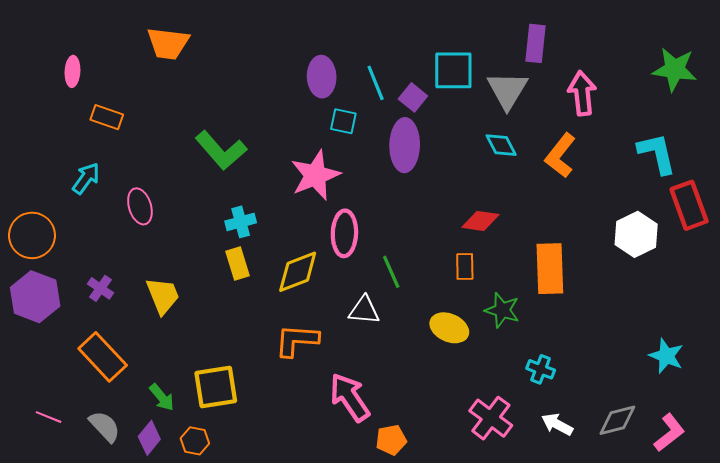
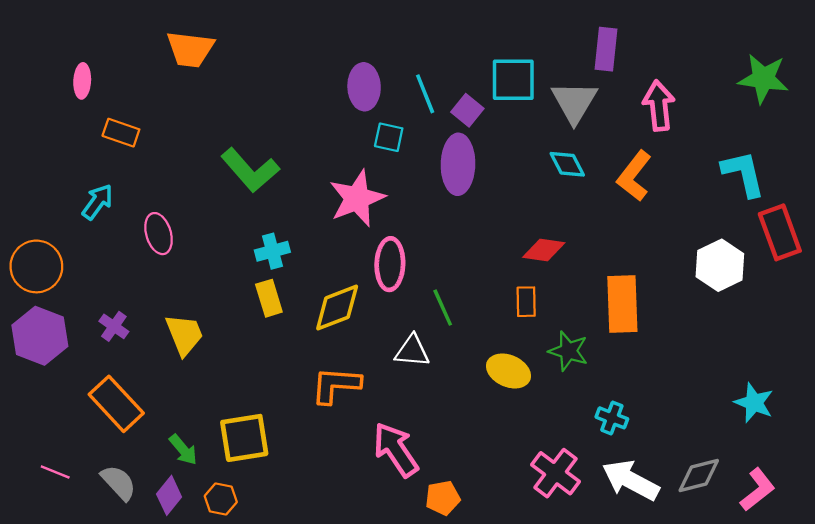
white arrow: (557, 424) -> (631, 480), size x1.6

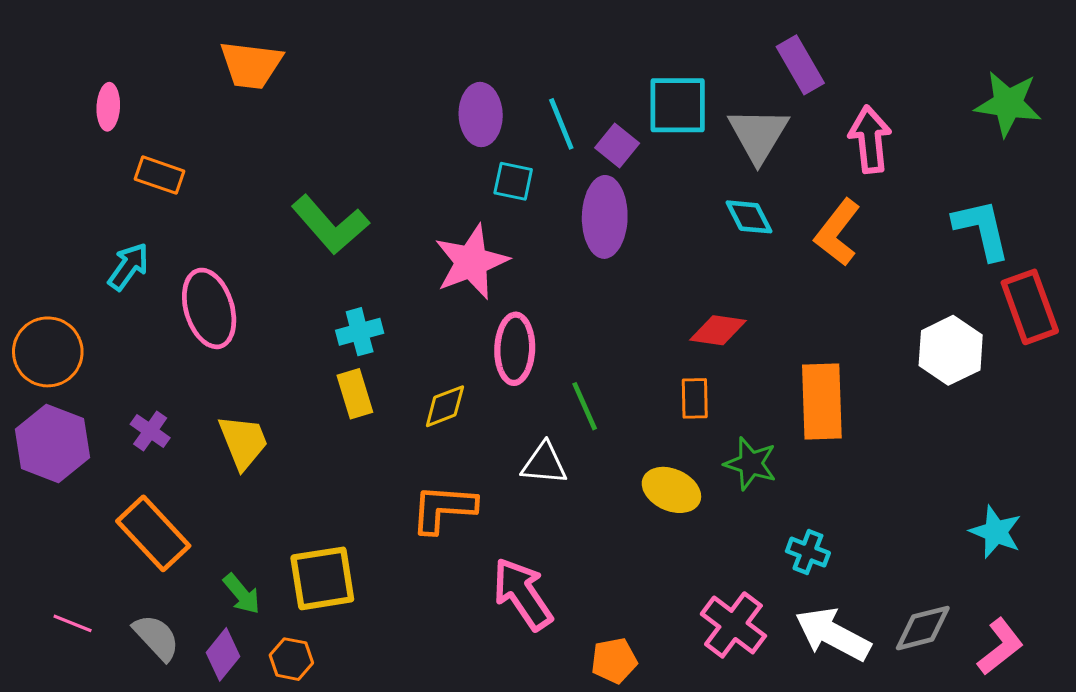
purple rectangle: (606, 49) -> (800, 65), turned -36
pink ellipse: (159, 234) -> (209, 308), size x1.4
yellow diamond: (337, 308) -> (445, 406), size x0.7
orange pentagon: (443, 498) -> (614, 661), moved

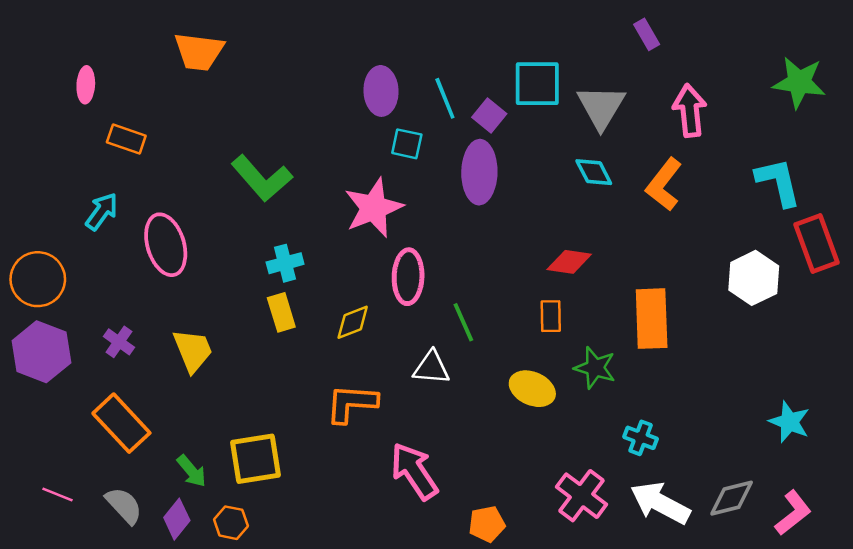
purple rectangle: (800, 65) -> (647, 34), moved, size x0.7

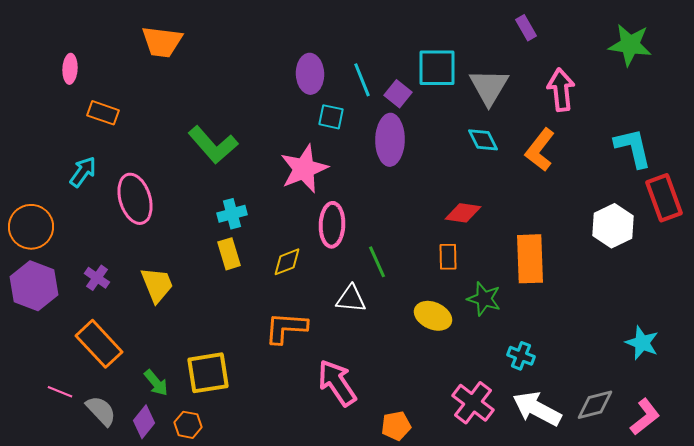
green star: (799, 82) -> (630, 45), moved
pink line: (57, 494) -> (60, 392), moved

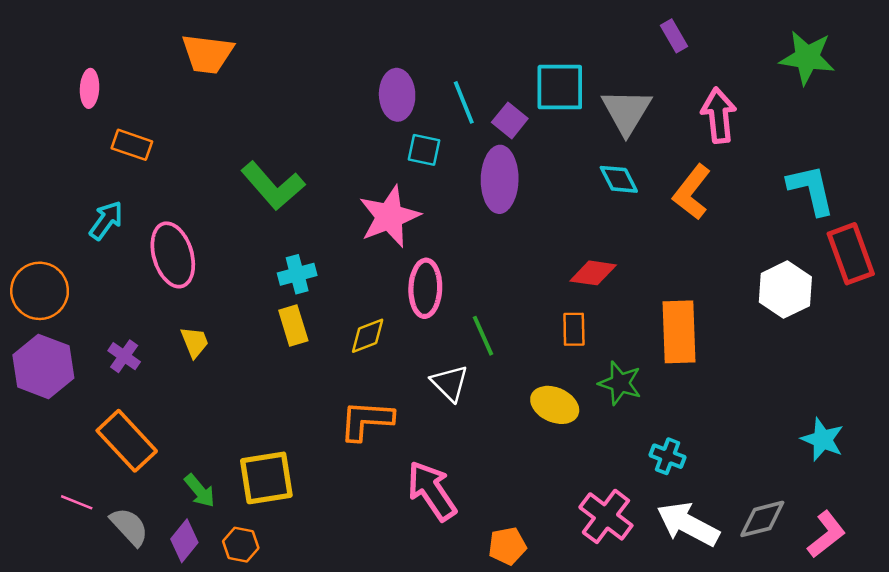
yellow trapezoid: (157, 285) -> (195, 342), moved, size x0.7
white triangle: (351, 299) -> (450, 383), turned 40

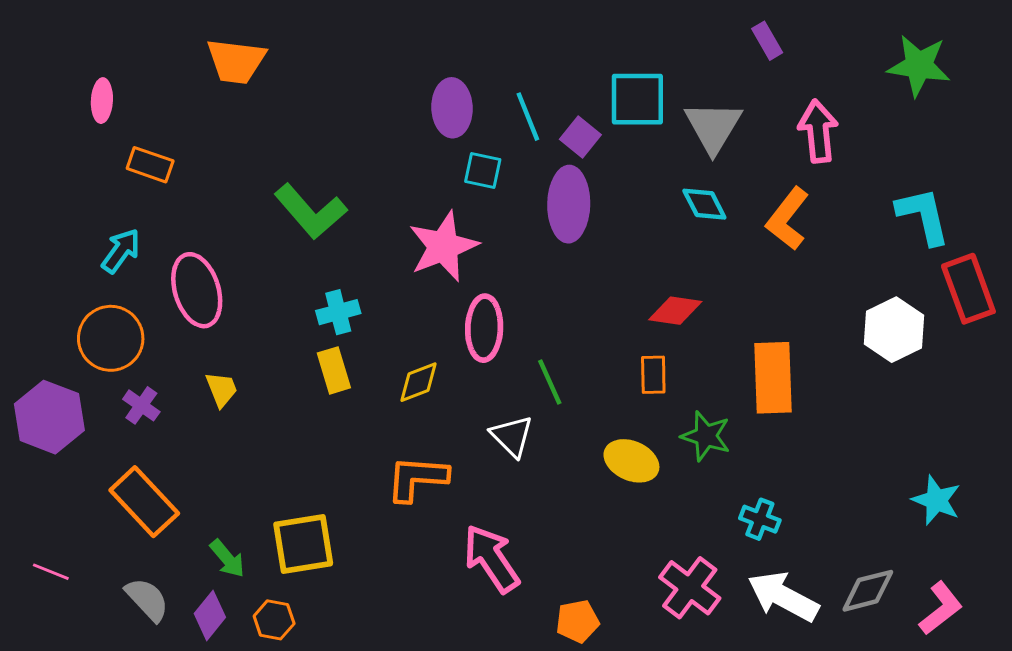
orange circle: (40, 291) -> (111, 338), moved
pink line: (77, 502) -> (51, 572), moved

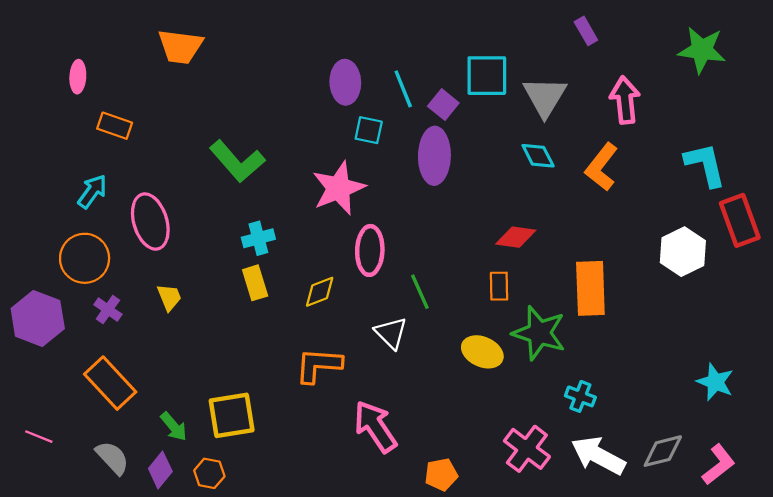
green star: (706, 436) -> (539, 333), size x1.4

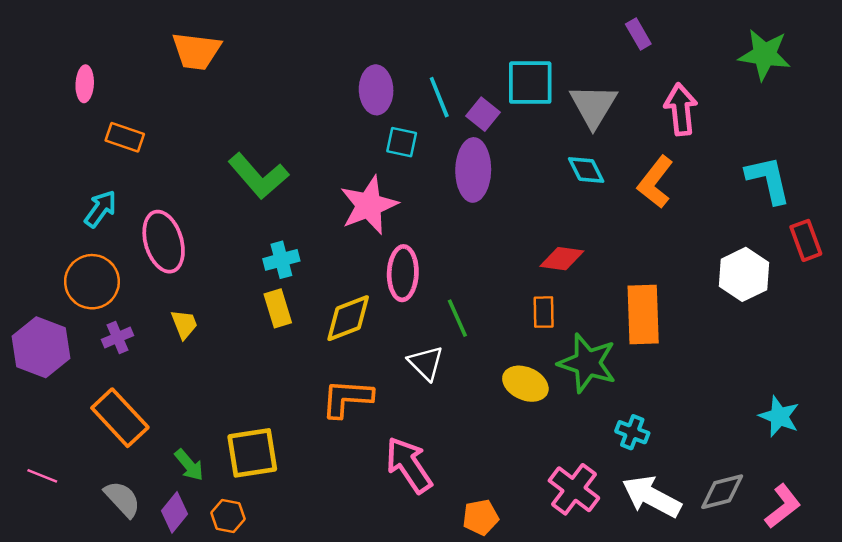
red rectangle: (740, 220) -> (806, 240), size x0.7
yellow diamond: (320, 292) -> (348, 318), size x1.4
purple cross: (108, 310) -> (117, 338), turned 32

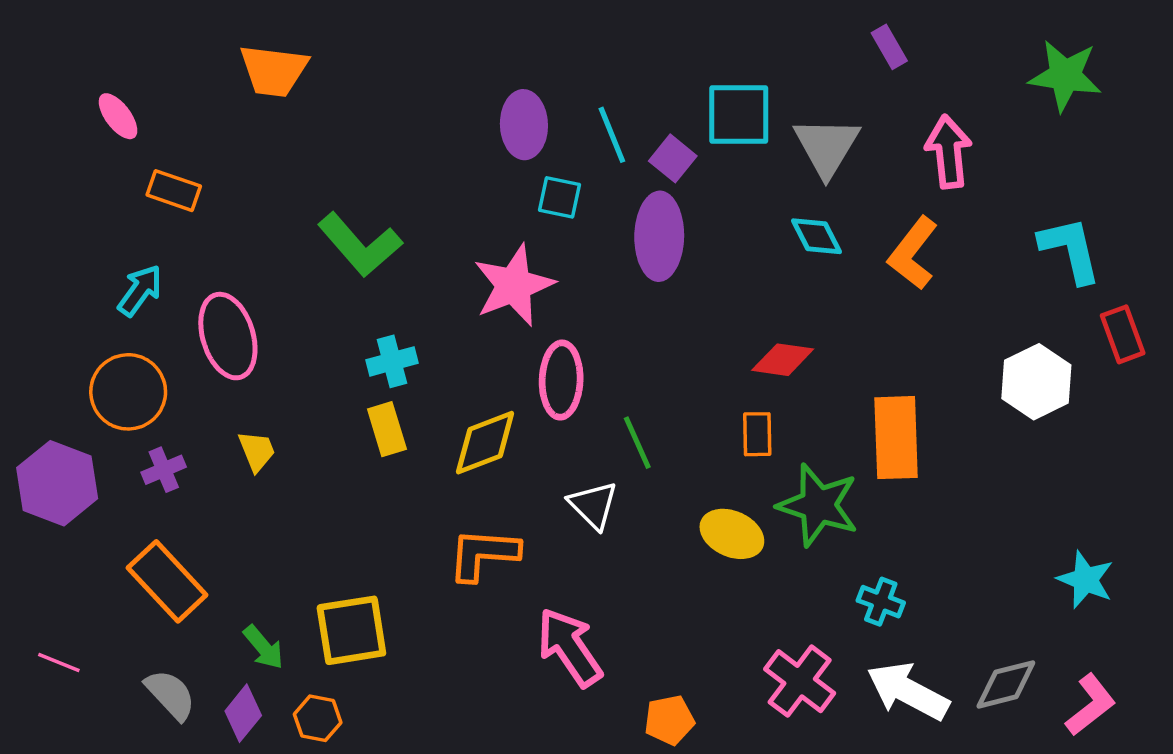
pink ellipse: (85, 84) -> (118, 116), turned -40

